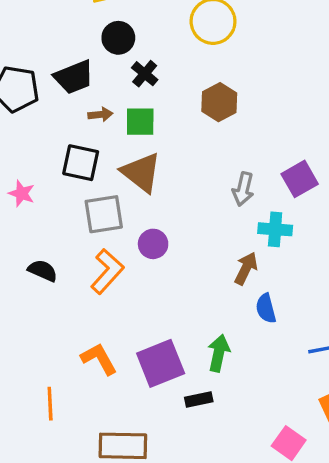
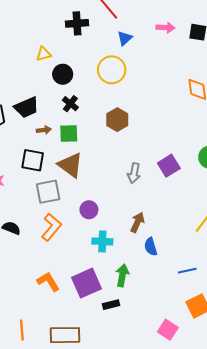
black circle: (118, 38) -> (63, 74), moved
cyan cross: (275, 229) -> (102, 241), moved
purple circle: (153, 244) -> (89, 210), moved
orange line: (50, 404) -> (22, 330), moved

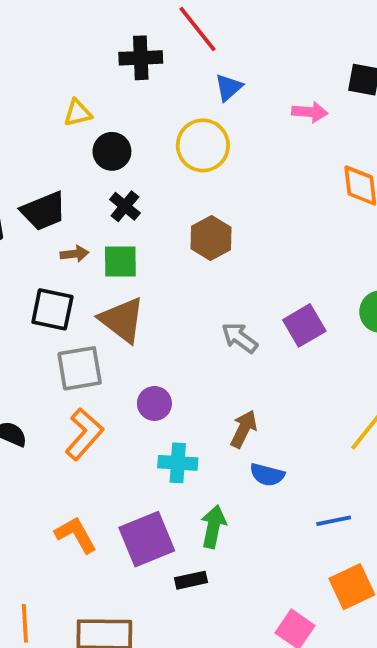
pink arrow: (165, 28) -> (310, 112), moved
gray arrow: (134, 173) -> (240, 338), turned 114
blue semicircle: (151, 247) -> (267, 475), turned -60

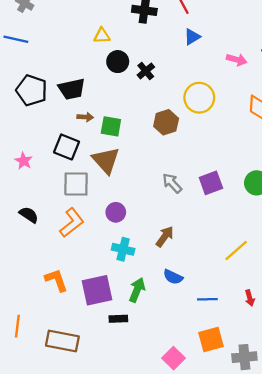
yellow circle: (203, 145) -> (199, 98), moved
black cross: (125, 206) -> (146, 71), moved
blue semicircle: (267, 475) -> (173, 277), moved

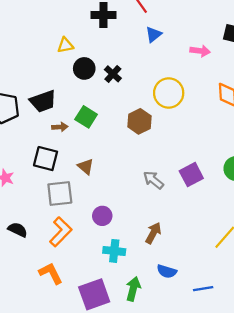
green square: (111, 126) -> (86, 117), moved, turned 30
brown triangle: (106, 160) -> (86, 166), size x0.6
orange L-shape: (56, 280) -> (51, 273), moved

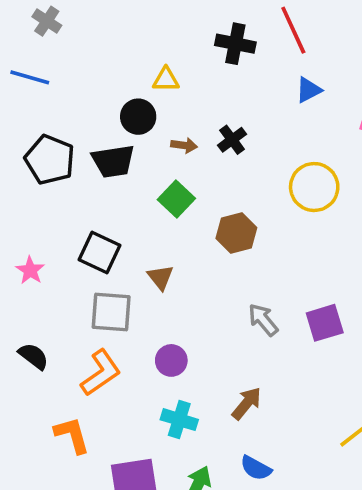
black circle: (84, 68) -> (138, 117), moved
brown hexagon: (139, 121) -> (236, 233), moved
brown arrow: (60, 127) -> (184, 145), moved

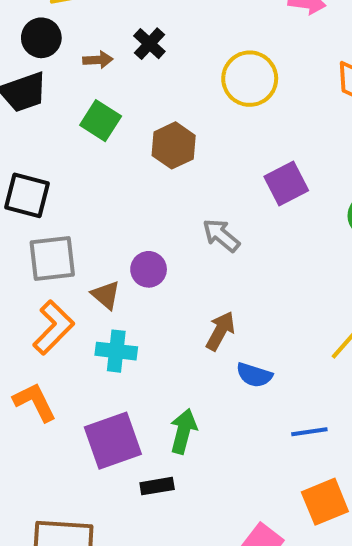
brown triangle: (160, 277) -> (106, 295), moved
purple square: (325, 323) -> (286, 184), moved
purple circle: (171, 360) -> (149, 269), moved
cyan cross: (179, 420) -> (116, 351), moved
blue semicircle: (256, 468) -> (254, 375), moved

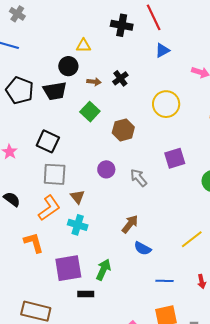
purple circle: (149, 269) -> (106, 169), moved

